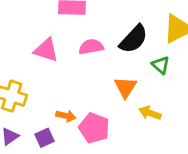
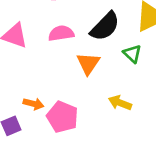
orange triangle: (125, 87) -> (88, 63), moved

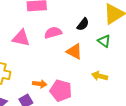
black semicircle: (105, 26) -> (83, 24), size x0.6
orange triangle: (88, 63) -> (74, 51), turned -30

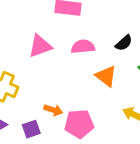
pink triangle: (21, 38) -> (40, 46), turned -42
pink pentagon: (61, 91) -> (79, 124), turned -30

